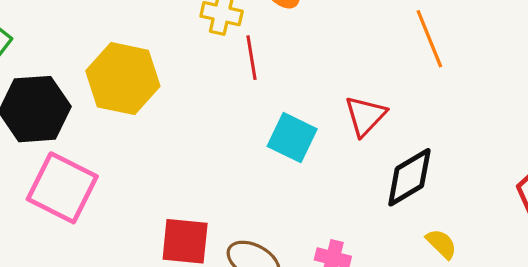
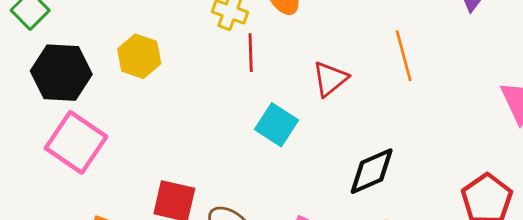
yellow hexagon: (123, 79) -> (139, 56), size x0.7
red triangle: (365, 116) -> (330, 79), moved

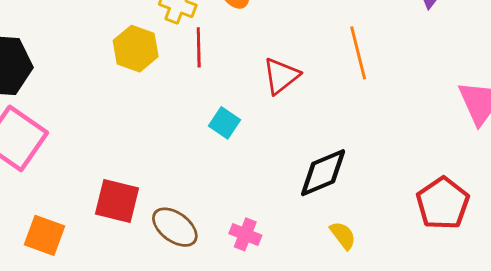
yellow hexagon: (139, 56) -> (136, 49), moved
cyan square: (276, 125) -> (225, 123), size x0.7

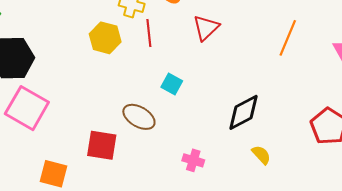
orange line: (358, 53) -> (288, 38), moved, turned 42
red triangle: (281, 76) -> (206, 28), moved
brown ellipse: (175, 227) -> (139, 117), moved

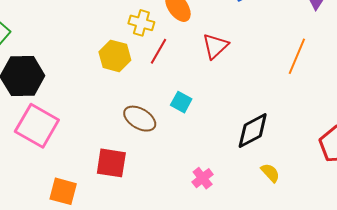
red line: (149, 33) -> (159, 51), turned 36
brown ellipse: (139, 117) -> (140, 119), moved
pink cross: (193, 160) -> (203, 178), turned 35

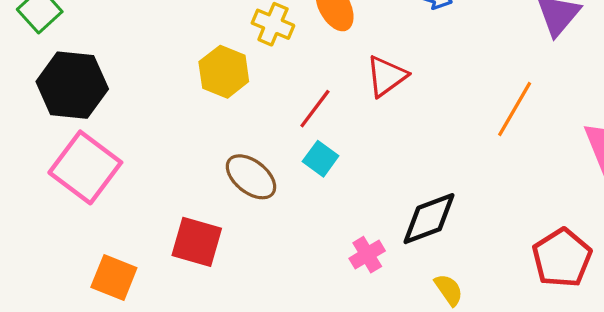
red line: (159, 51) -> (315, 109), moved
pink cross: (203, 178) -> (367, 255), moved

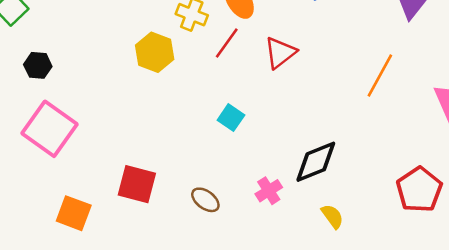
black hexagon: (72, 85) -> (38, 65), size x0.5
red line: (315, 109) -> (227, 43), moved
brown ellipse: (251, 177) -> (205, 200), moved, size x0.7

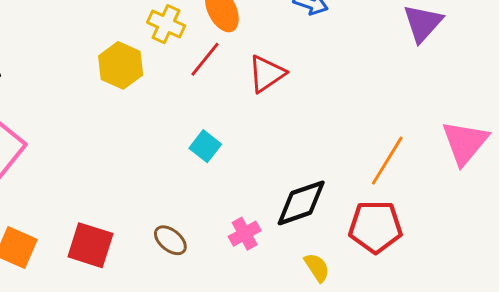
orange line: (380, 75) -> (387, 161), moved
red square: (137, 184) -> (90, 245), moved
red pentagon: (419, 190) -> (375, 227), moved, turned 30

